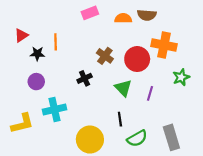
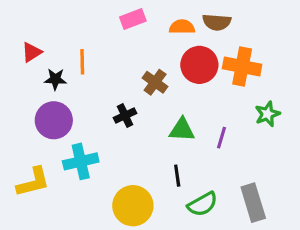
red circle: (137, 59) -> (199, 65), moved
purple circle: (36, 82) -> (54, 120), size x1.5
green triangle: (123, 88) -> (182, 130), turned -42

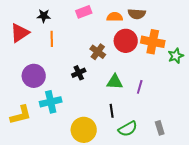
red triangle: (32, 52) -> (20, 33), size x1.5
black star: (55, 79) -> (44, 16), moved
green star: (267, 114) -> (176, 56), moved
gray rectangle: (253, 203) -> (160, 128), size x0.6

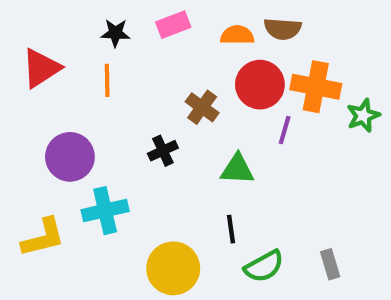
black star: (44, 16) -> (115, 33), moved
purple line: (140, 87) -> (285, 130), moved

